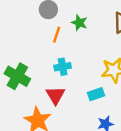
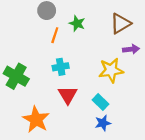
cyan rectangle: (96, 94) -> (101, 102), moved, turned 63
red triangle: (55, 95) -> (68, 95), moved

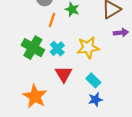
cyan cross: (61, 67) -> (57, 49), turned -32
yellow star: (111, 70) -> (88, 48), moved
green cross: (16, 76) -> (33, 48), moved

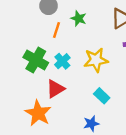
red triangle: (64, 74) -> (55, 89), moved, turned 30
blue star: (95, 99) -> (91, 124), moved

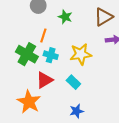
orange line: (57, 30) -> (43, 36), moved
cyan cross: (62, 61) -> (51, 55), turned -32
cyan rectangle: (102, 96) -> (73, 82), moved

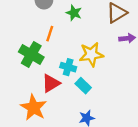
cyan cross: (51, 55) -> (68, 67), moved

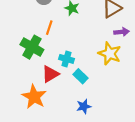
yellow star: (91, 54) -> (110, 54), moved, turned 30

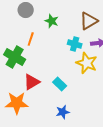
cyan cross: (66, 59) -> (75, 44), moved
orange star: (34, 97) -> (17, 103), turned -30

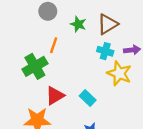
brown triangle: (89, 21) -> (108, 24), moved
green cross: (15, 57) -> (35, 66), turned 30

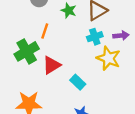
cyan cross: (105, 51) -> (95, 37), turned -35
red triangle: (55, 96) -> (52, 65), moved

